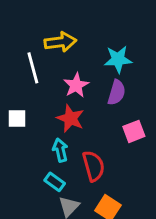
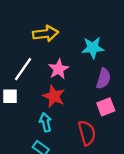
white line: (33, 68) -> (23, 69), moved, turned 50
purple semicircle: (117, 92) -> (103, 79), moved
red semicircle: (93, 166) -> (87, 133), moved

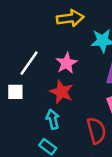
yellow arrow: (46, 34) -> (70, 18), moved

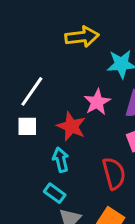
pink star: (66, 63) -> (97, 102), moved
white square: (15, 92) -> (27, 126), moved

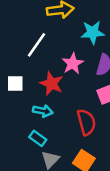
white line: (32, 91) -> (37, 45), moved
cyan arrow: (61, 160) -> (43, 111), turned 114

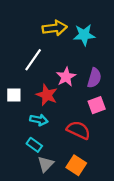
cyan star: (93, 32) -> (84, 35), moved
red semicircle: (86, 122) -> (79, 130), turned -50

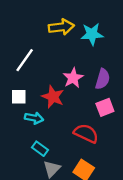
white line: (33, 60) -> (25, 60), moved
cyan arrow: (39, 120) -> (34, 118), moved

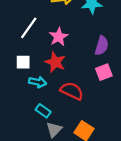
pink star: (73, 78) -> (59, 37), moved
red semicircle: (86, 133) -> (72, 91), moved

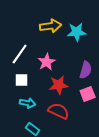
white square: (23, 62) -> (22, 80), moved
red star: (55, 62) -> (59, 85), moved, turned -30

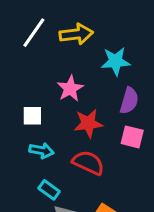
cyan star: (77, 32) -> (116, 61), moved
white line: (20, 54) -> (34, 33), moved
pink square: (88, 94) -> (132, 137), turned 35

